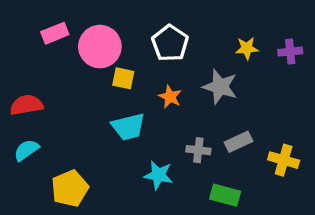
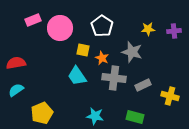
yellow square: (123, 78) -> (83, 50), moved
cyan trapezoid: (128, 127) -> (77, 76), turned 70
gray cross: (198, 150) -> (114, 78), moved, size x1.6
cyan star: (158, 175) -> (95, 116), moved

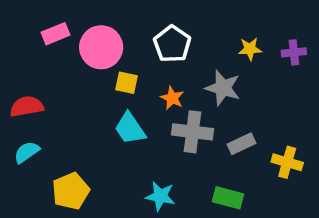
yellow square: (83, 50) -> (127, 83), moved

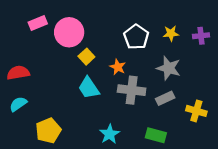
white pentagon: (172, 44) -> (136, 37), moved
yellow square: (127, 83) -> (86, 57), turned 35
gray star: (223, 88) -> (169, 68), moved
cyan star: (160, 196) -> (110, 134), turned 30

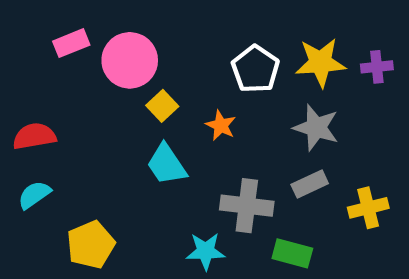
yellow star: (171, 33) -> (320, 63), size x1.6
gray cross: (132, 90) -> (247, 206), moved
yellow cross: (196, 111) -> (368, 208), turned -30
cyan star: (110, 134) -> (206, 251), turned 30

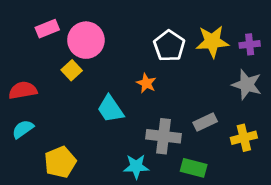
yellow square: (162, 106) -> (72, 70), moved
gray star: (316, 128) -> (247, 85), moved

